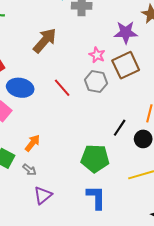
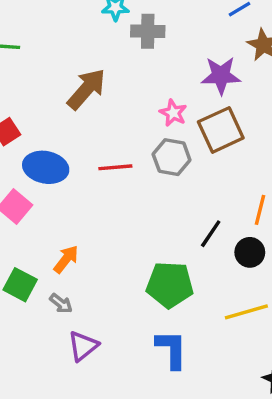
red line: (62, 88) -> (115, 167), turned -54

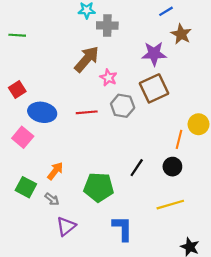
brown arrow: (86, 89) -> (87, 59), moved
pink star: (173, 113) -> (108, 78), moved
black line: (211, 234) -> (137, 168), moved
green pentagon: (170, 285) -> (99, 187), moved

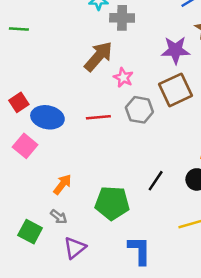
red square: (17, 89) -> (19, 102), moved
green square: (26, 187) -> (30, 232), moved

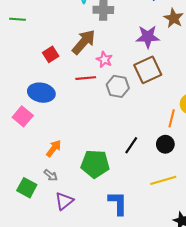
red square: (19, 102) -> (51, 54), moved
red line: (98, 117) -> (86, 78), moved

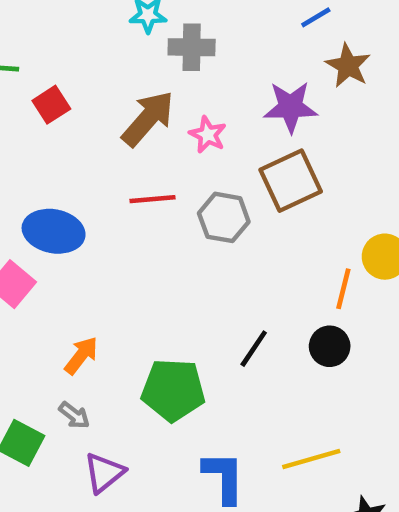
red square: (51, 54) -> (51, 105), moved
pink star: (104, 60) -> (208, 135), moved
yellow line: (163, 180) -> (311, 459), moved

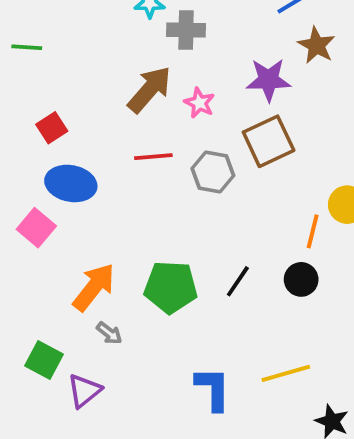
red square: (51, 105) -> (52, 128), moved
orange arrow: (81, 355) -> (94, 287), size x1.5
green pentagon: (173, 390) -> (171, 287), moved
gray arrow: (74, 415) -> (109, 333), moved
purple triangle: (104, 473) -> (84, 391), moved

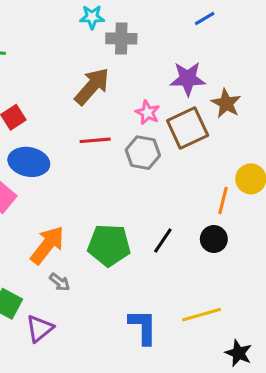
brown star: (316, 45) -> (226, 103), moved
pink star: (199, 103) -> (148, 113), moved

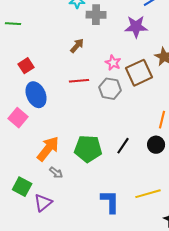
purple star: (188, 79) -> (136, 27), moved
brown arrow: (92, 86) -> (77, 46), size x0.6
blue ellipse: (29, 162) -> (36, 95), turned 55

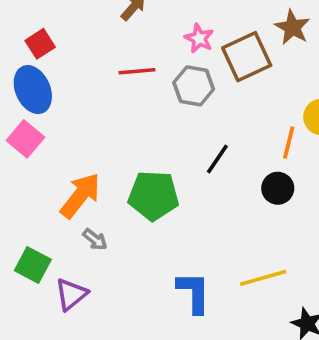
blue ellipse: (36, 95) -> (33, 90), moved
black line: (123, 146) -> (217, 159), moved

